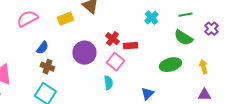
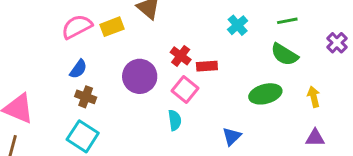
pink semicircle: (27, 19) -> (77, 27), moved
purple cross: (211, 29) -> (337, 43), moved

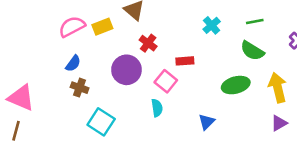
red cross: (181, 56) -> (148, 43), moved
yellow arrow: (314, 97) -> (278, 88), size x1.6
cyan square: (83, 136) -> (101, 122), moved
purple triangle: (315, 138) -> (279, 123), turned -30

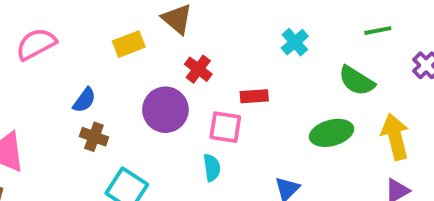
green line: (255, 22) -> (378, 31), moved
pink semicircle: (72, 27) -> (36, 44), moved
pink square: (166, 81) -> (225, 127), turned -30

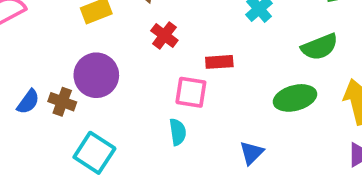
green semicircle: (357, 81) -> (320, 47), turned -54
blue semicircle: (84, 100) -> (28, 102), moved
purple circle: (165, 110) -> (96, 75), moved

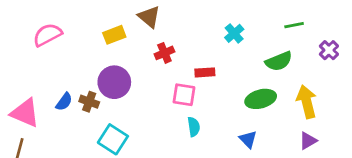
red cross: (164, 35) -> (164, 53), turned 30
cyan semicircle: (178, 132) -> (194, 127), moved
blue triangle: (251, 153) -> (248, 139), moved, turned -30

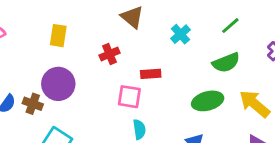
brown triangle: (149, 17) -> (132, 17), moved
green line: (294, 25) -> (230, 26), moved, turned -30
yellow rectangle: (114, 35) -> (58, 36), turned -60
yellow arrow: (307, 102) -> (255, 104), turned -36

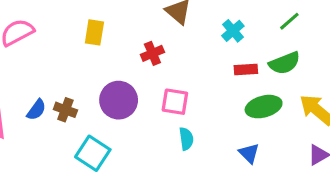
red rectangle: (151, 74) -> (246, 69), moved
purple circle: (58, 84) -> (119, 100), moved

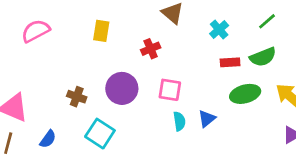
blue semicircle: (36, 110) -> (48, 139), moved
blue triangle: (249, 153) -> (207, 119), moved, turned 36

